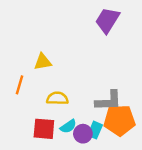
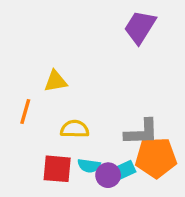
cyan semicircle: (68, 126) -> (89, 166), turned 42
cyan rectangle: (95, 130) -> (124, 170), turned 42

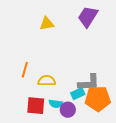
yellow triangle: (56, 81) -> (47, 24), moved
orange line: (25, 111) -> (25, 70), moved
cyan rectangle: (124, 170) -> (78, 94), moved

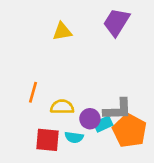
orange pentagon: (98, 99) -> (130, 131), turned 30
purple circle: (68, 110) -> (90, 119), moved

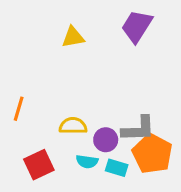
orange line: (33, 92) -> (19, 109), moved
cyan rectangle: (103, 124) -> (117, 168), moved, turned 42
red square: (48, 140) -> (39, 165), moved, turned -30

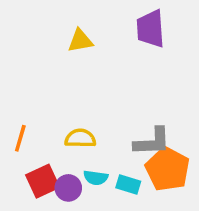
purple trapezoid: (137, 26) -> (150, 29), turned -36
orange line: (19, 109) -> (20, 138), moved
purple circle: (106, 140) -> (68, 188), moved

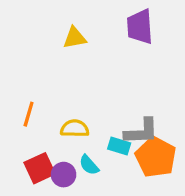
orange line: (20, 138) -> (29, 114), moved
cyan semicircle: (96, 178) -> (89, 165), turned 40
cyan rectangle: (128, 185) -> (119, 146), moved

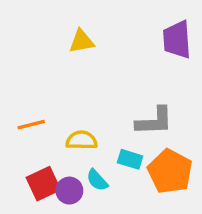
purple trapezoid: (140, 27) -> (177, 40), moved
orange line: (29, 114) -> (31, 125), turned 60
gray L-shape: (141, 132) -> (154, 121), moved

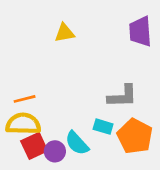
yellow semicircle: (82, 140) -> (23, 124), moved, size x1.4
cyan semicircle: (97, 180) -> (77, 143), size x1.4

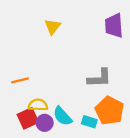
yellow triangle: (65, 33) -> (52, 27), turned -42
yellow semicircle: (23, 124) -> (38, 105), moved, size x0.7
cyan rectangle: (103, 127) -> (89, 122), moved

